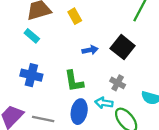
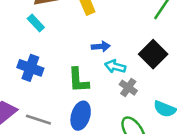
black square: (123, 47) -> (153, 54), moved
cyan arrow: (104, 103) -> (115, 66), moved

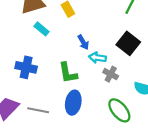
cyan rectangle: (36, 23) -> (42, 29), moved
blue arrow: (101, 46) -> (83, 42), turned 72

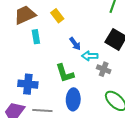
cyan rectangle: (42, 29) -> (36, 37), turned 48
blue cross: (26, 67) -> (28, 84), moved

